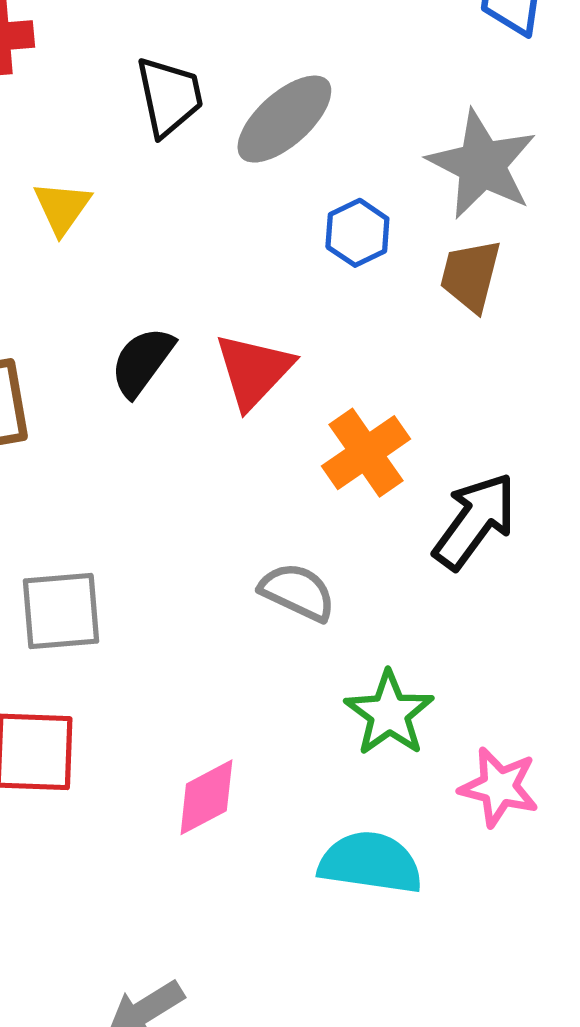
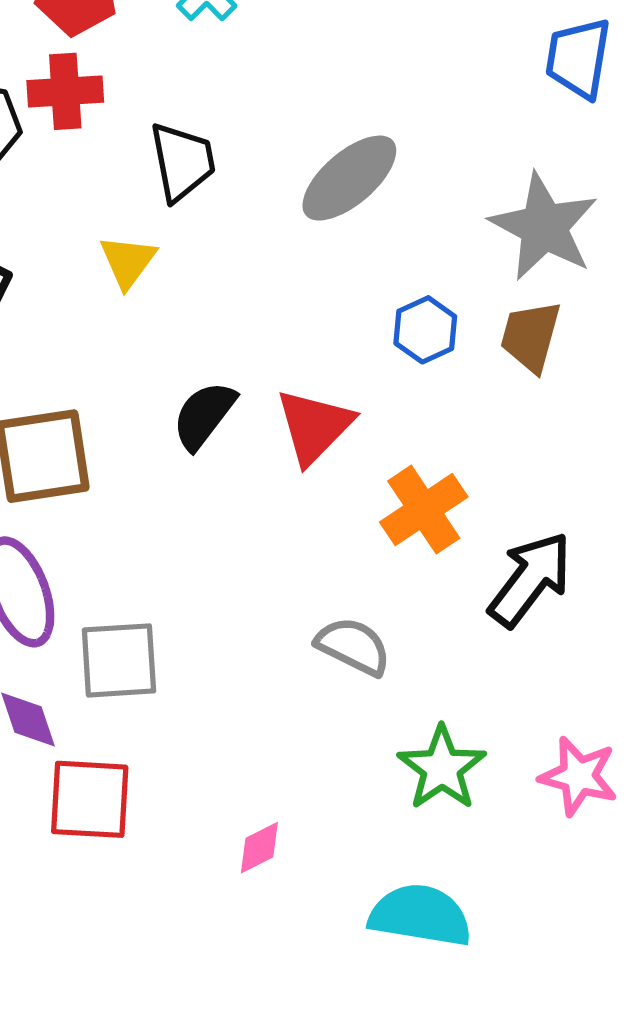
black trapezoid: (169, 96) -> (182, 162), moved
blue hexagon: (357, 233) -> (425, 330), moved
pink star: (499, 787) -> (578, 776), moved
pink diamond: (206, 797) -> (259, 848), size x0.7

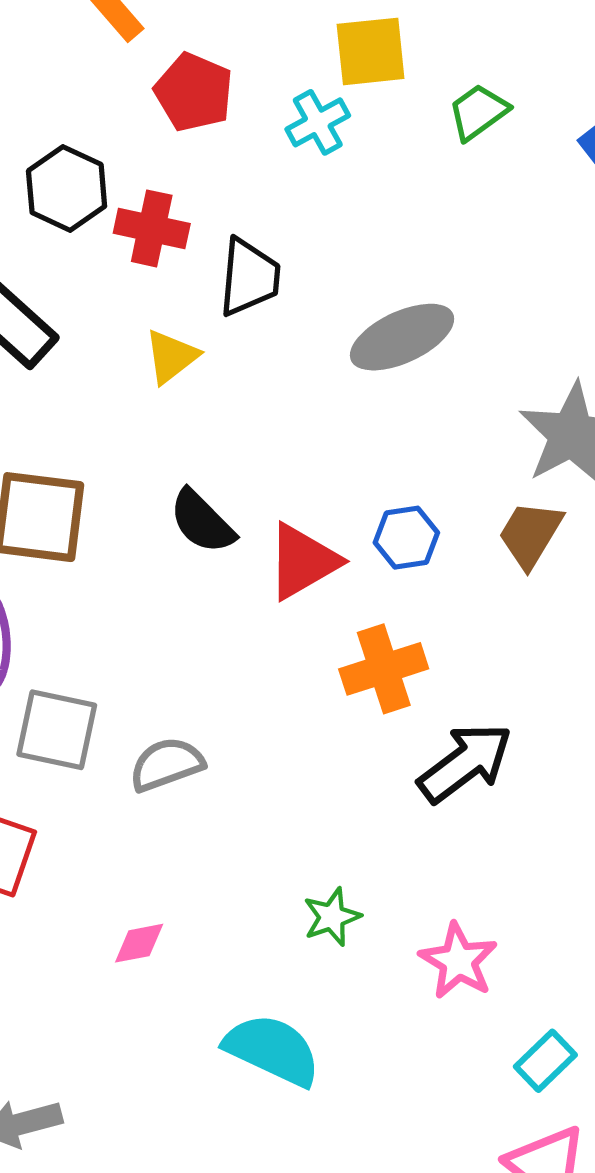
red cross: (65, 91) -> (152, 228), moved
blue hexagon: (425, 330) -> (406, 538), moved
black semicircle: (204, 415) -> (202, 522), turned -98
gray semicircle: (353, 646) -> (167, 764), moved, turned -62
green star: (442, 768) -> (332, 917), size x0.7

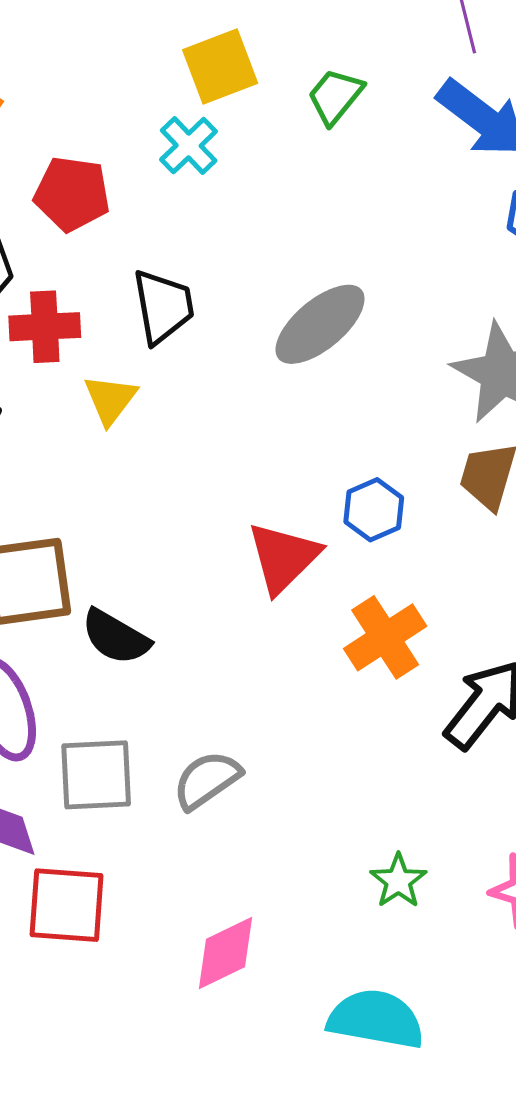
red pentagon: (194, 92) -> (72, 194), moved
red cross: (152, 228) -> (45, 327), moved
black semicircle: (202, 522) -> (116, 637), moved
pink diamond: (139, 943) -> (225, 953), size x1.5

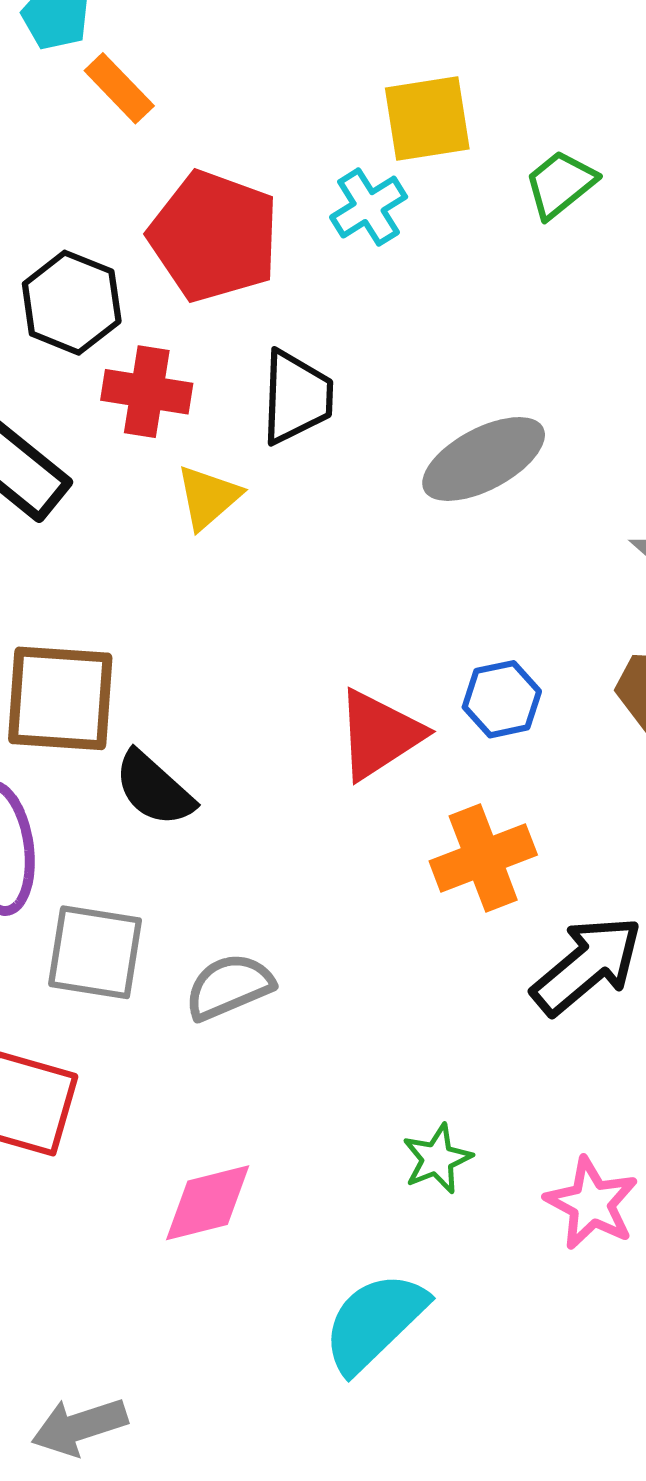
red pentagon: (72, 194) -> (214, 236), size x1.4
cyan semicircle: (376, 1019) -> (374, 1322), turned -66

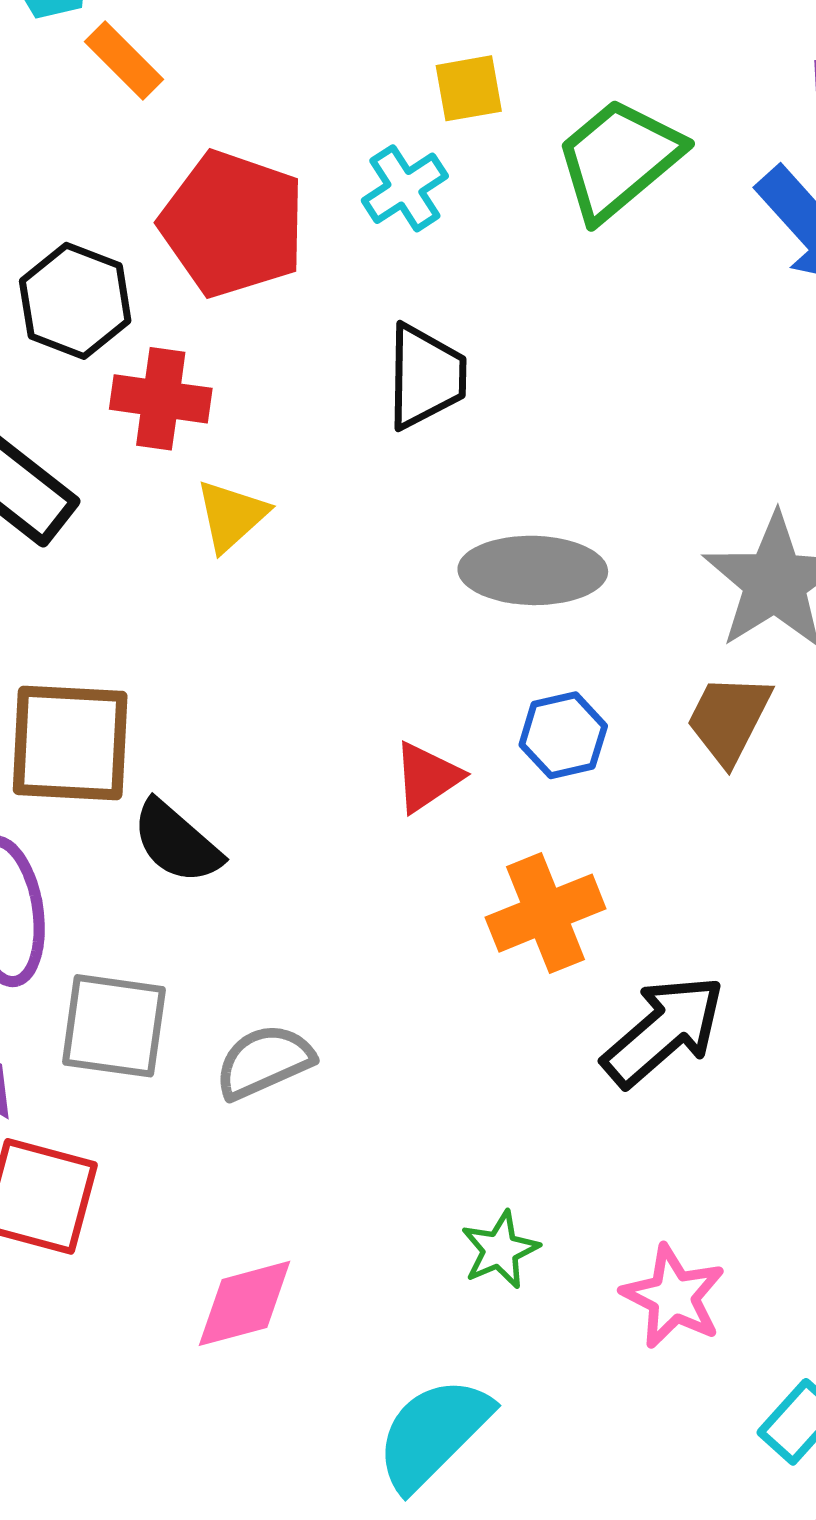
yellow square: (427, 119) -> (469, 88), size x0.7
green trapezoid: (560, 184) -> (619, 159), size x1.6
black trapezoid: (296, 397) -> (426, 376), moved
gray ellipse: (484, 459) -> (533, 570), moved, turned 30
red triangle: (379, 734) -> (427, 777), size x0.7

